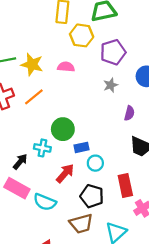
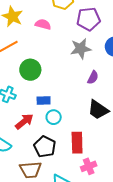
gray star: (111, 85) -> (81, 49), size x1.5
green circle: (63, 129) -> (30, 70), moved

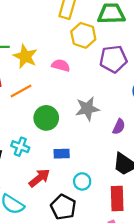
gray star: (81, 49) -> (87, 109), moved
cyan circle: (54, 117) -> (82, 181), moved
red rectangle: (77, 143) -> (117, 199), moved

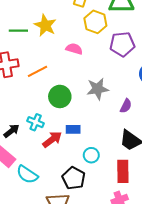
yellow star: (25, 56) -> (45, 25), moved
red arrow: (39, 178) -> (52, 139), moved

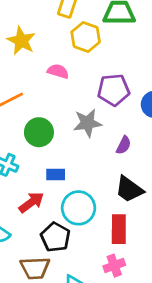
purple pentagon: (122, 44) -> (114, 90), moved
red arrow: (52, 139) -> (31, 202), moved
cyan circle: (91, 155) -> (79, 208), size x1.6

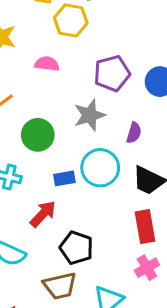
cyan circle: (79, 208) -> (100, 168), moved

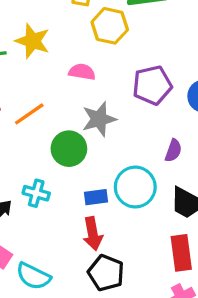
gray star: (90, 115) -> (99, 119), moved
red arrow: (43, 214) -> (93, 234), moved, turned 124

